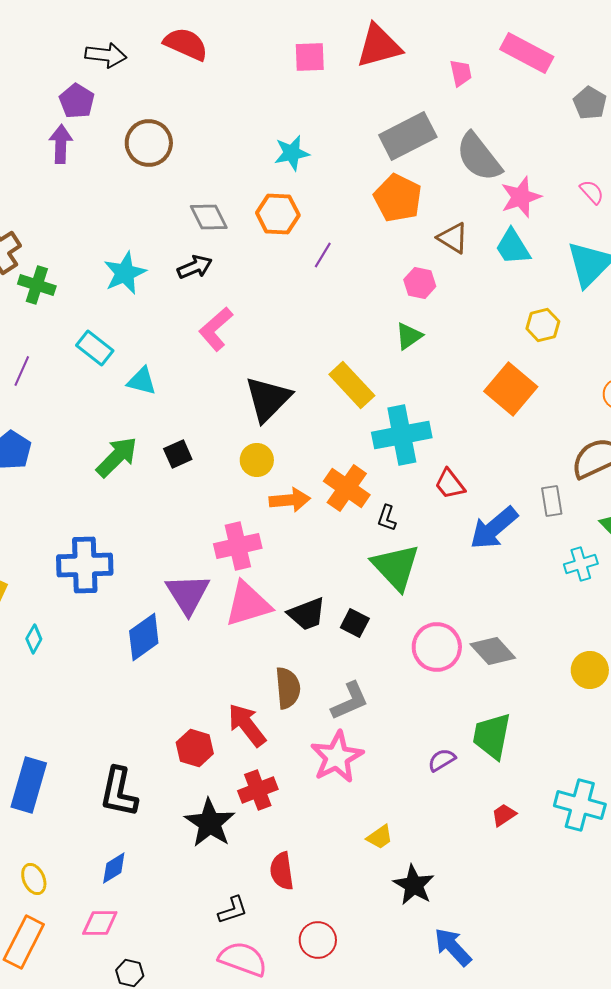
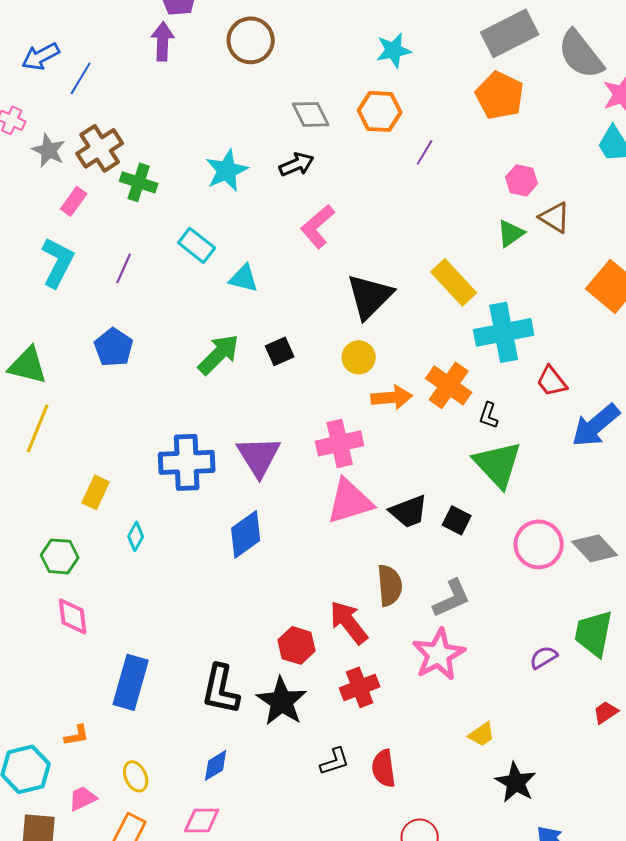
brown triangle: (453, 238) -> (555, 217), moved
purple triangle: (188, 594) -> (259, 456), moved
black star: (210, 823) -> (282, 701), moved
black L-shape: (233, 910) -> (335, 761), moved

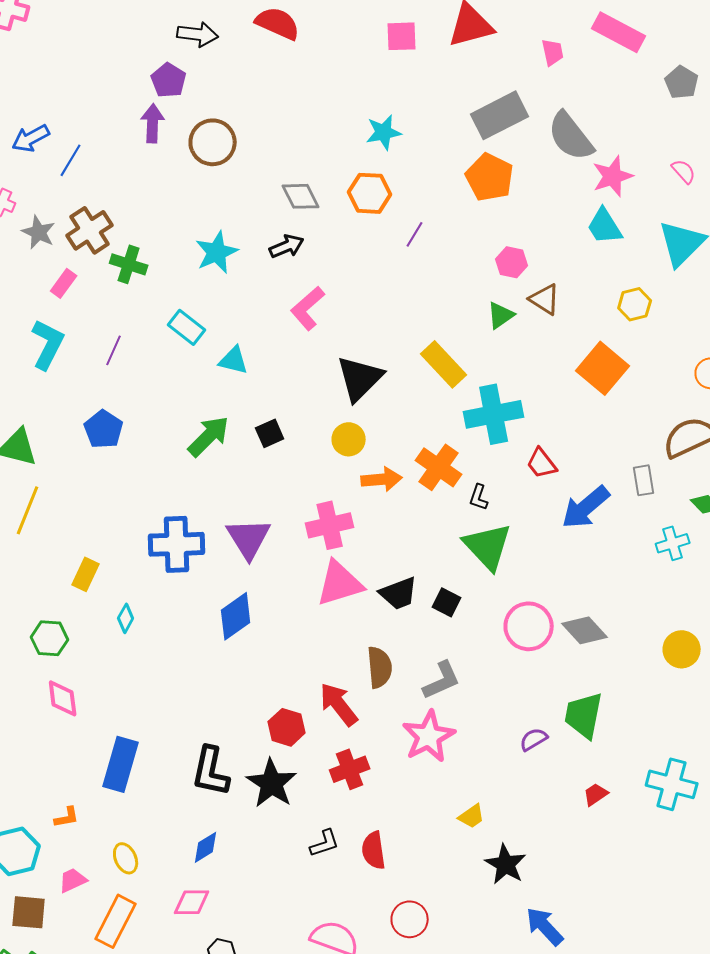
brown circle: (251, 40) -> (213, 142), moved

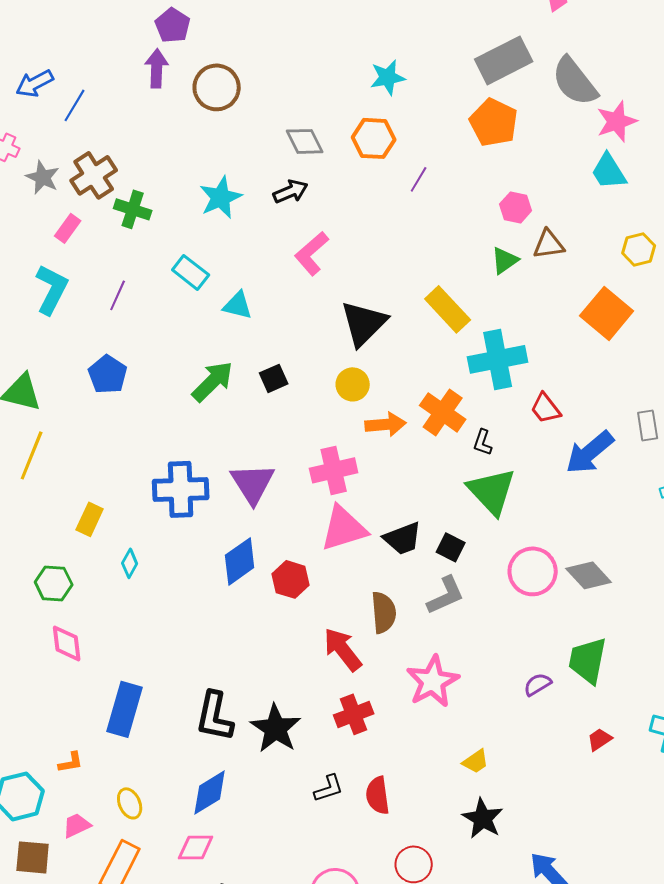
brown triangle: (545, 299) -> (549, 244), turned -40
gray L-shape: (442, 680) -> (446, 595), moved
red hexagon: (287, 727) -> (291, 579), moved
blue diamond: (206, 847) -> (210, 792), size x1.4
black star: (506, 864) -> (483, 818), moved

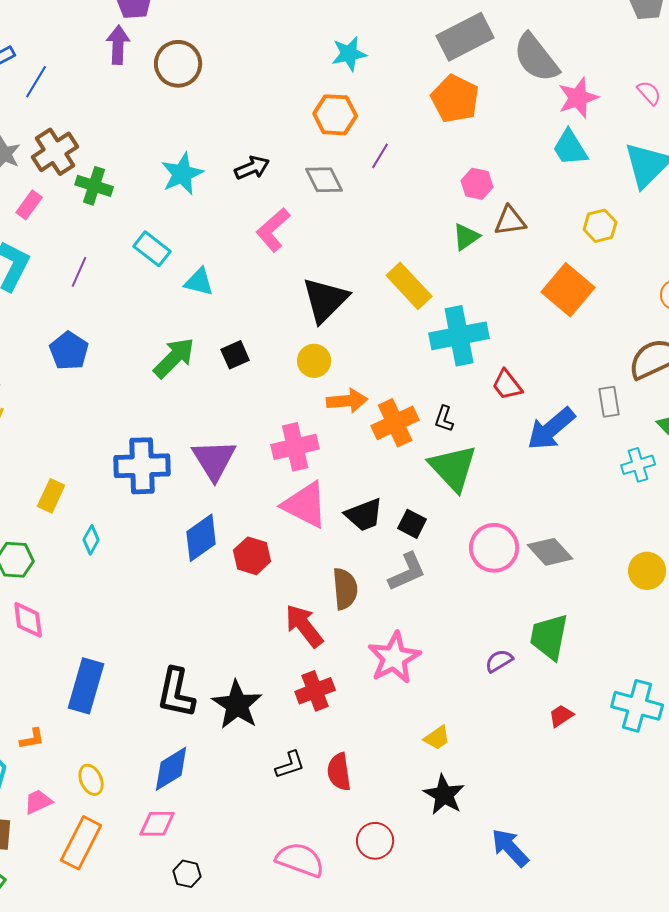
gray diamond: (305, 141) -> (324, 180), moved
orange cross: (443, 412) -> (395, 423), moved, turned 30
pink triangle: (344, 528) -> (305, 505), turned 44

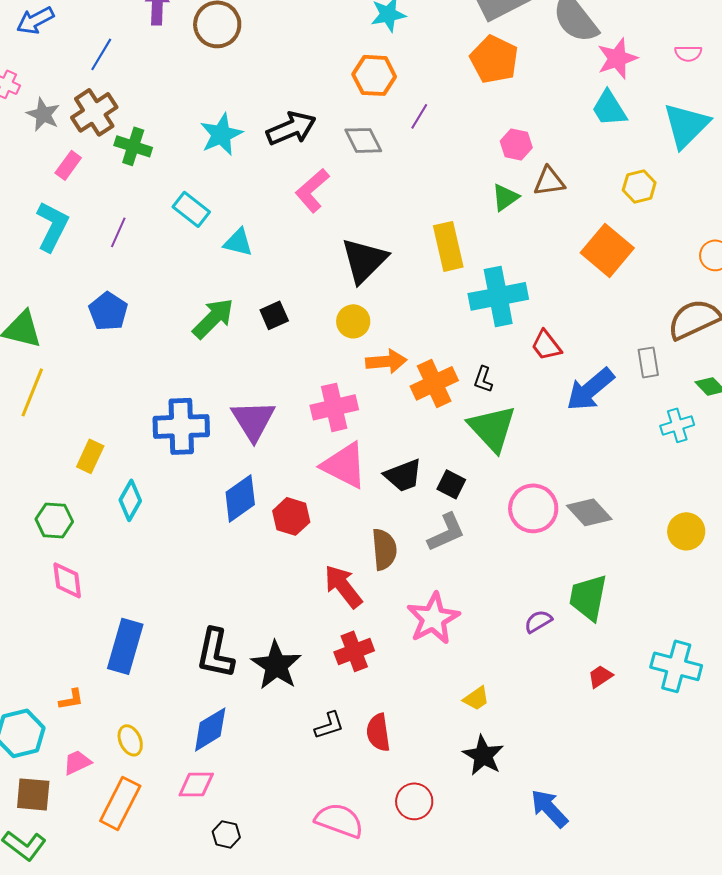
blue line: (36, 82) -> (101, 54), moved
pink semicircle: (649, 93) -> (688, 53), turned 132
black arrow: (252, 168) -> (291, 128), size x1.4
yellow rectangle: (409, 286) -> (448, 246), turned 30
cyan diamond: (91, 540) -> (130, 500), size x1.4

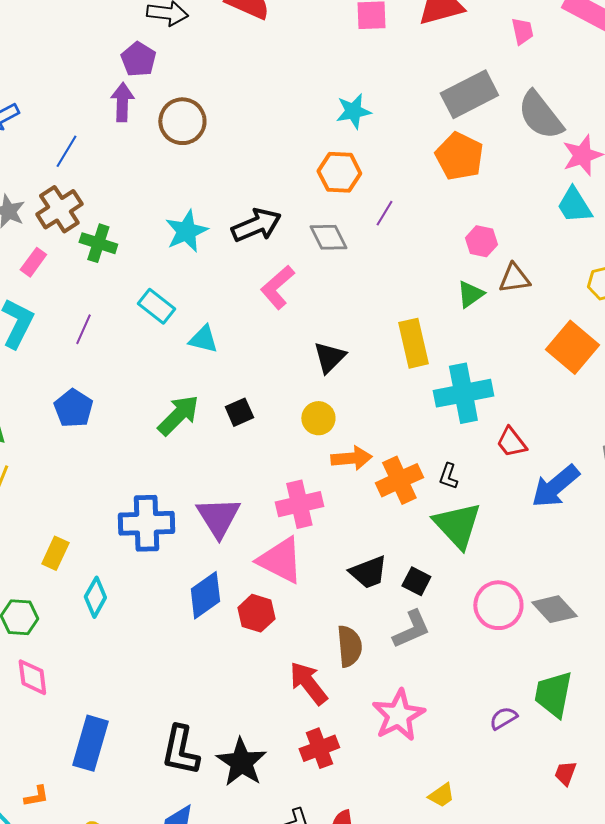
black triangle: (364, 260) -> (329, 357), size x0.7
pink triangle: (344, 465) -> (280, 560), moved
red trapezoid: (600, 676) -> (565, 773), turned -36

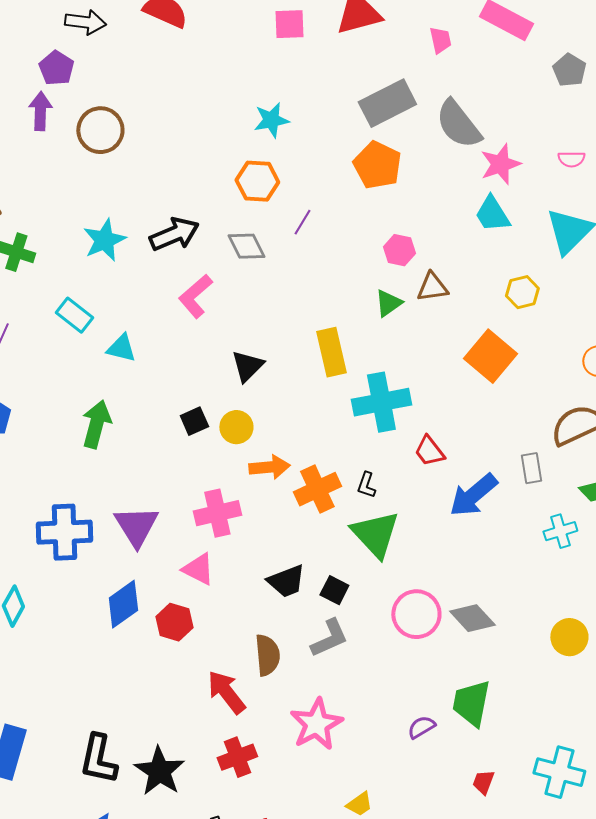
black square: (239, 412) -> (194, 421), moved
green arrow: (178, 415) -> (96, 424), turned -30
pink triangle: (280, 560) -> (198, 569), size x0.7

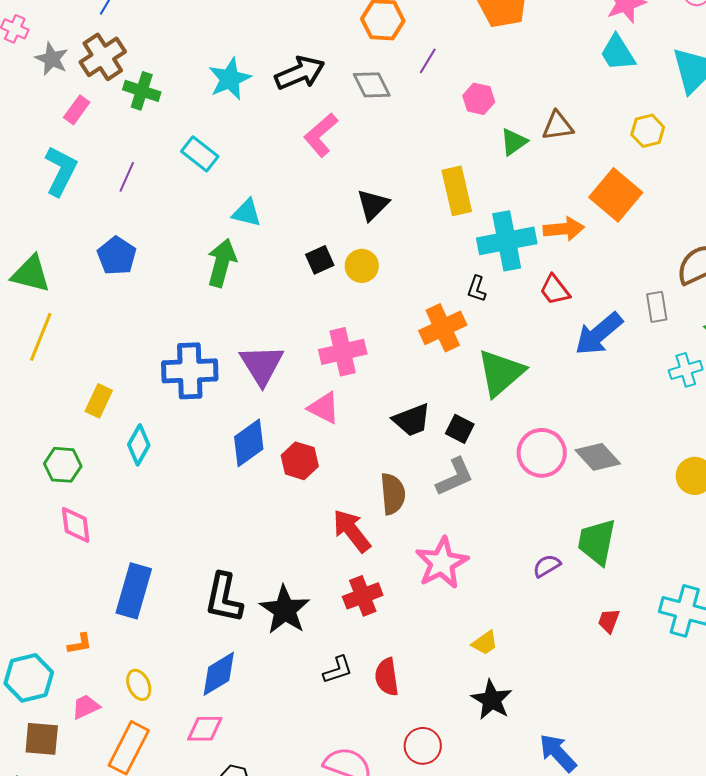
pink hexagon: (399, 250) -> (479, 99), moved
cyan triangle: (121, 348) -> (247, 213), moved
orange arrow: (269, 467) -> (564, 229), moved
black L-shape: (366, 485) -> (477, 289), moved
green triangle: (375, 534) -> (501, 373), turned 32

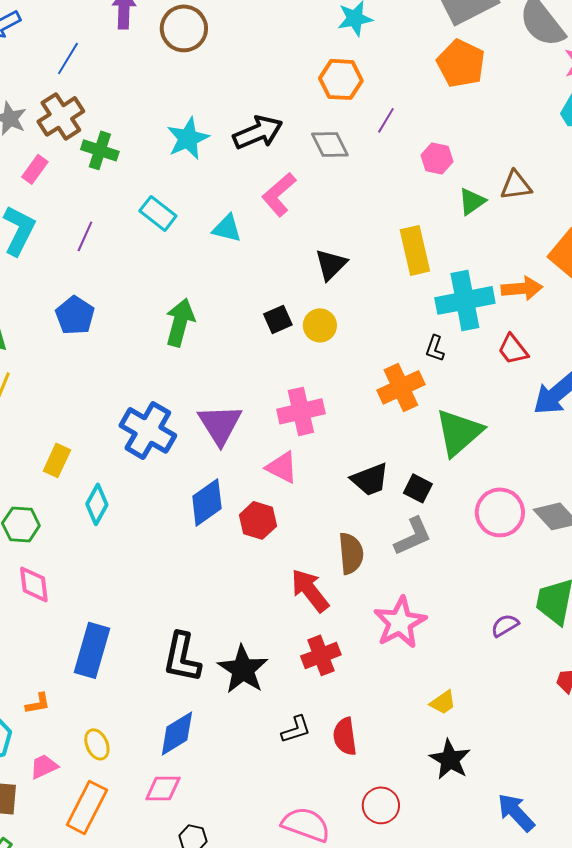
cyan triangle: (247, 213) -> (227, 228), moved
blue cross: (190, 371) -> (148, 430), turned 32

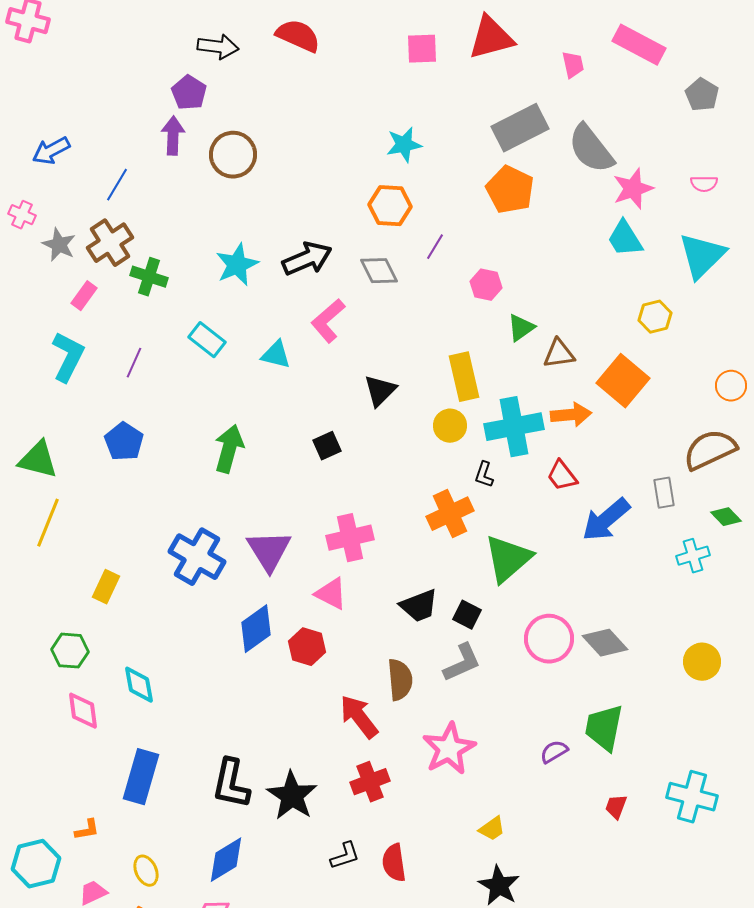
brown triangle: (516, 185) -> (559, 354), moved
yellow circle: (320, 325) -> (450, 426), moved
cyan diamond: (97, 504) -> (139, 685), moved, turned -39

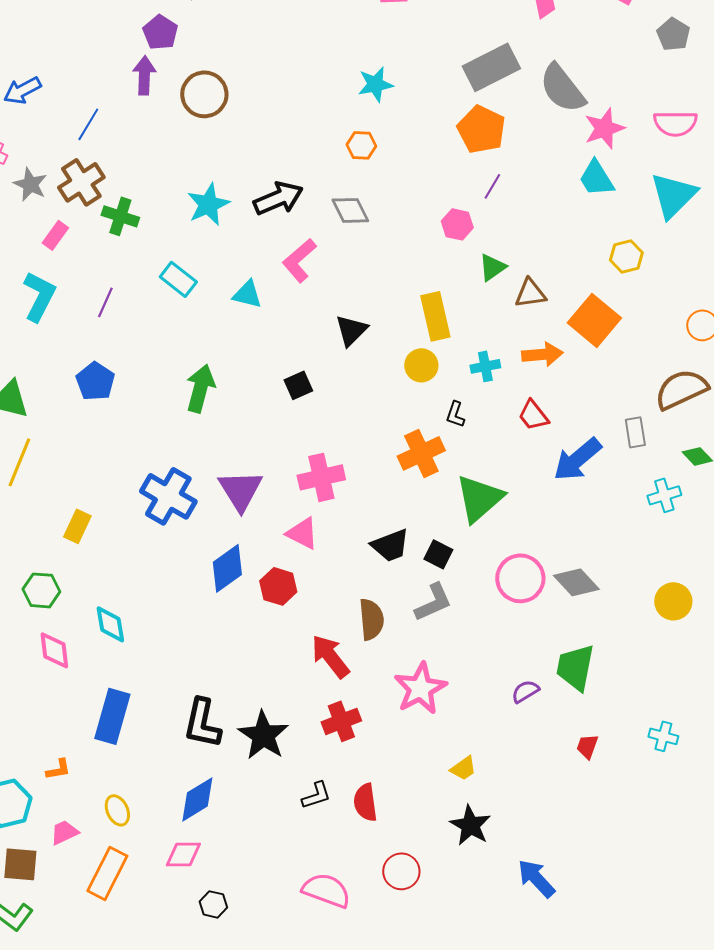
pink semicircle: (704, 184) -> (675, 123), size x1.6
orange hexagon: (390, 206) -> (361, 145), size x0.7
purple line: (435, 247) -> (492, 186), moved
cyan cross: (514, 427) -> (485, 366), size x0.5
cyan cross: (692, 797) -> (663, 736), size x0.6

